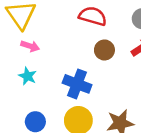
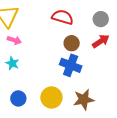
blue cross: (77, 84) -> (71, 65), moved

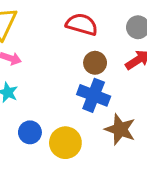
blue circle: (18, 98) -> (30, 132), moved
brown star: (84, 99) -> (120, 129), moved, turned 30

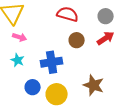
blue cross: (94, 95) -> (52, 62), moved, turned -30

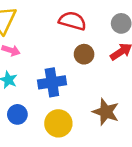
blue circle: (33, 87) -> (17, 114), moved

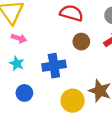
yellow circle: (58, 123) -> (73, 101), moved

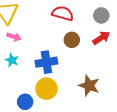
blue circle: (24, 93) -> (25, 102), moved
yellow circle: (73, 101) -> (46, 89), moved

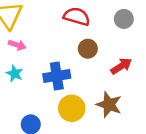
red arrow: (101, 38) -> (121, 66), moved
yellow circle: (46, 89) -> (72, 108), moved

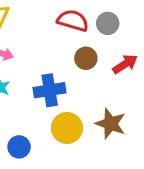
gray circle: (124, 19) -> (108, 23), moved
red arrow: (121, 66) -> (125, 64), moved

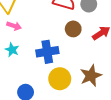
brown star: (111, 124) -> (91, 76), turned 30

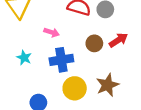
pink arrow: (14, 26) -> (52, 32), moved
brown circle: (73, 29) -> (94, 43), moved

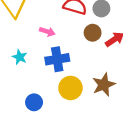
brown circle: (94, 43) -> (93, 33), moved

